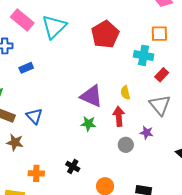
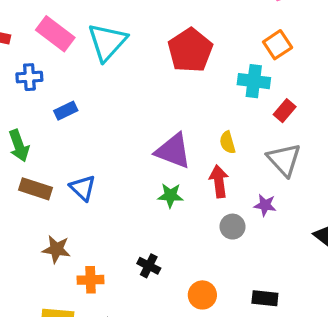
orange square: (159, 34) -> (278, 45), turned -30
brown star: (15, 142) -> (56, 249), moved

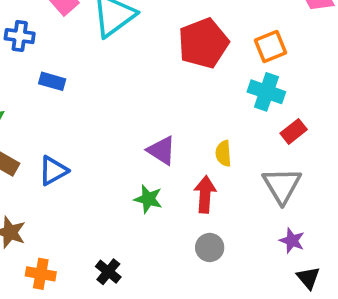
orange square: (278, 45) -> (270, 46), moved
blue rectangle: (66, 111) -> (52, 81), turned 30
purple triangle: (173, 151) -> (162, 150), size x0.7
blue triangle: (83, 188) -> (53, 171), turned 36
purple star: (265, 205) -> (292, 241), moved

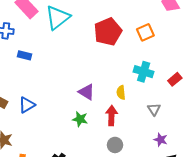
cyan cross: (266, 92) -> (144, 72), moved
red rectangle: (294, 131) -> (175, 79), moved
gray triangle: (282, 185) -> (154, 109), size x0.6

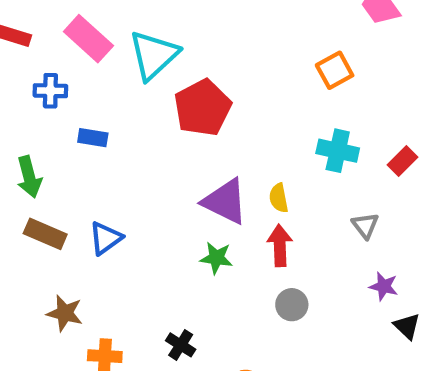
red pentagon: (108, 32) -> (203, 108), moved
purple triangle: (87, 92) -> (225, 201), size x1.4
yellow semicircle: (121, 93) -> (279, 198), moved

